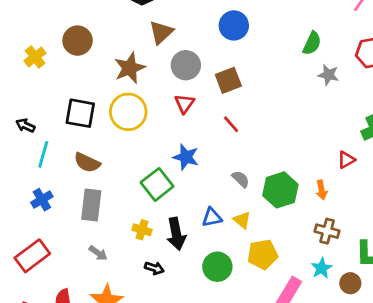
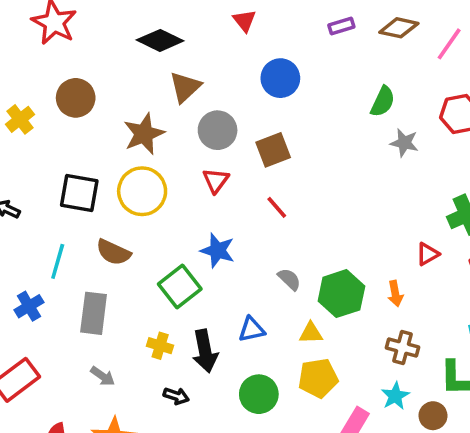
cyan line: (43, 154) -> (58, 261), moved
brown semicircle: (87, 163) -> (113, 252), moved
yellow triangle: (242, 220) -> (311, 333), moved, turned -42

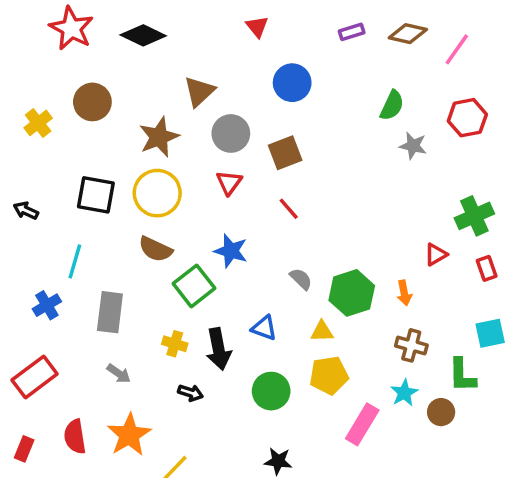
black diamond: (160, 40) -> (143, 35), moved
brown semicircle: (113, 252) -> (155, 249), moved
blue triangle: (252, 330) -> (264, 328), turned 32

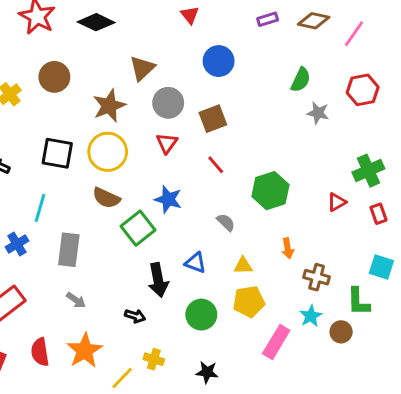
green hexagon: (352, 293) -> (270, 191), moved
orange arrow: (404, 293) -> (288, 248), moved
cyan square: (490, 333) -> (381, 267), turned 30
yellow cross: (175, 344) -> (154, 359), moved

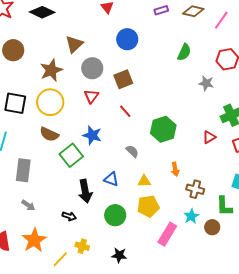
gray star: (318, 113) -> (206, 83), moved

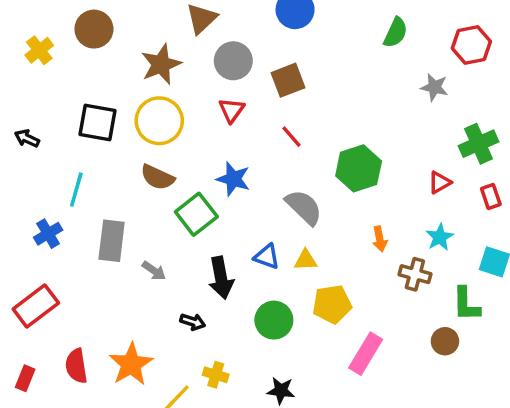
gray semicircle: (132, 151) -> (304, 207), size x1.6
yellow triangle: (144, 181) -> (306, 260), moved
gray arrow: (28, 205) -> (154, 271), moved
cyan star: (191, 216) -> (440, 237), moved

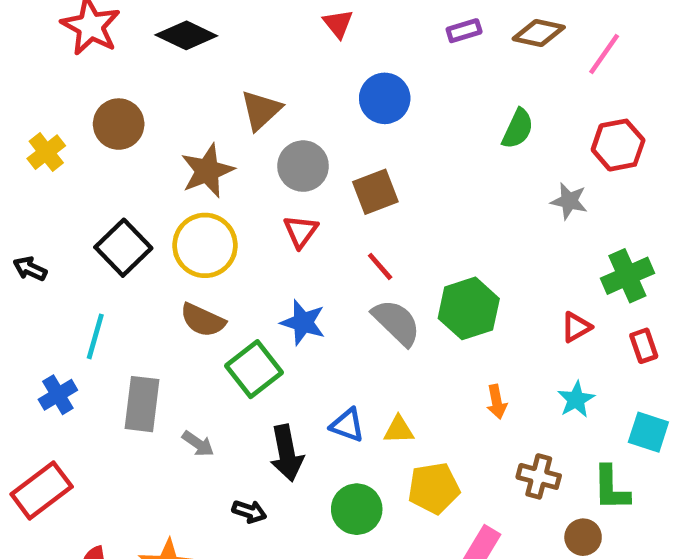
black square: (97, 123) -> (123, 248), turned 36
gray semicircle: (304, 207) -> (396, 322), moved
brown cross: (415, 274) -> (539, 476), moved

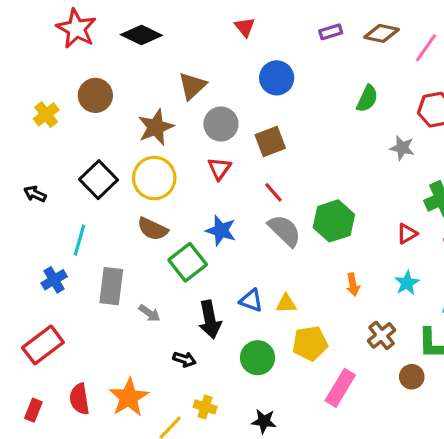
brown cross: (539, 476) -> (382, 335), turned 36

